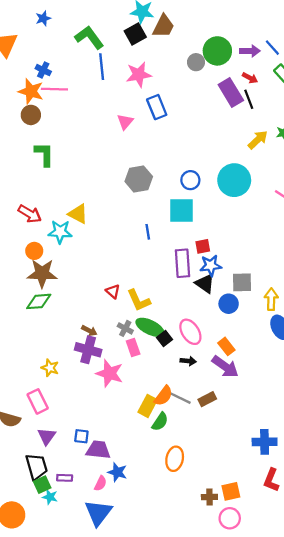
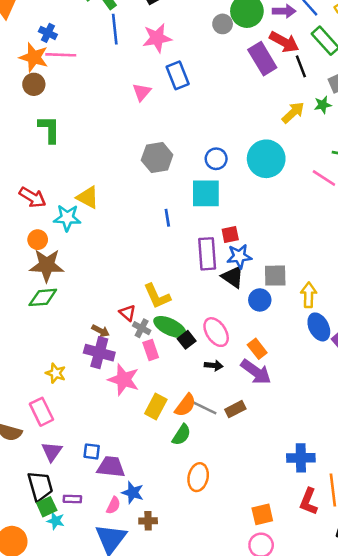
red arrow: (250, 78) -> (284, 42), size x1.6
black line: (249, 99) -> (301, 66), moved
red triangle: (113, 291) -> (128, 313), moved
yellow rectangle: (148, 406) -> (156, 407), moved
brown cross: (209, 497) -> (148, 521), moved

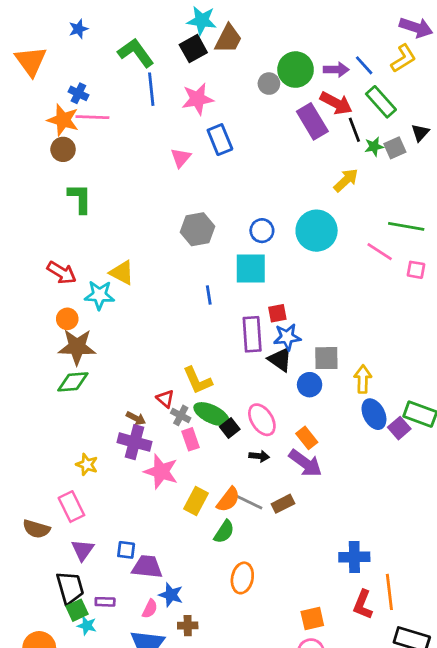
green star: (323, 105) -> (374, 147), moved

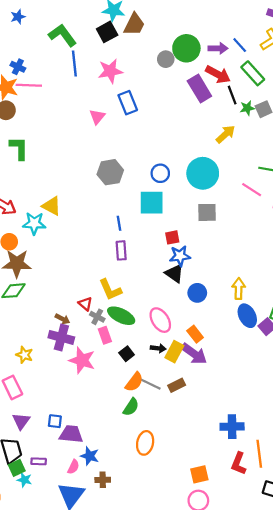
purple rectangle: (252, 334) -> (121, 250), moved, size x0.7
gray square: (326, 358) -> (207, 212), moved
black square: (230, 428) -> (127, 354), moved
yellow rectangle: (196, 501) -> (174, 352), moved

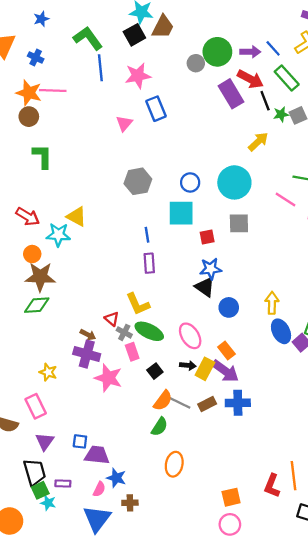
blue cross: (18, 67) -> (36, 58), moved
red square: (172, 237) -> (207, 237), moved
blue cross: (232, 427) -> (238, 403), moved

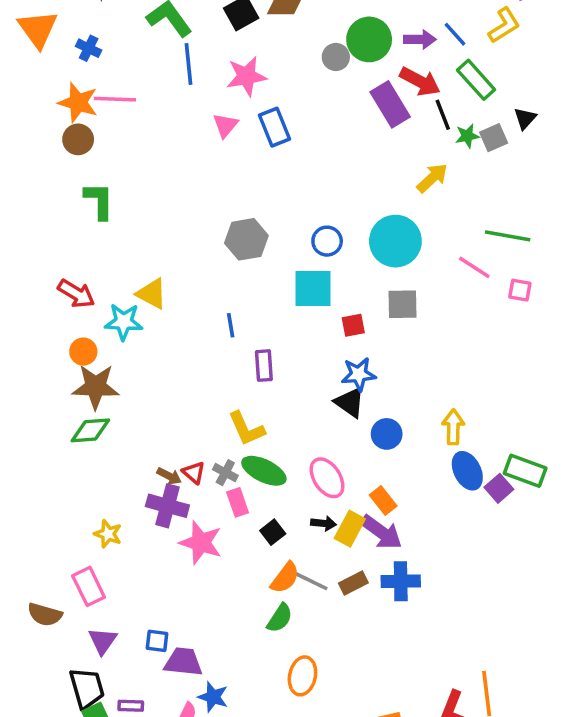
pink triangle: (124, 123) -> (225, 125), moved
blue line: (147, 235) -> (231, 325), moved
red triangle: (112, 319) -> (194, 473), moved

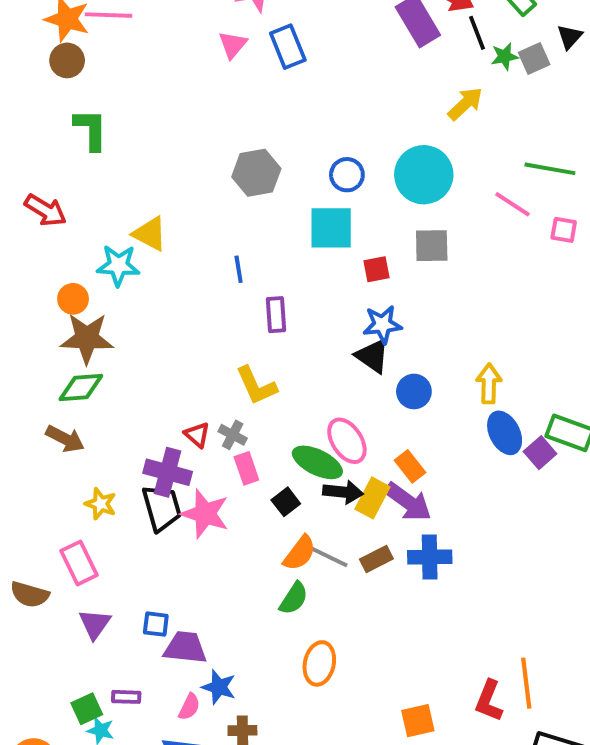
red arrow: (76, 294) -> (45, 210), moved
green ellipse: (264, 471) -> (317, 462), moved
brown arrow: (169, 476) -> (65, 439), moved, size x1.4
black arrow: (324, 523) -> (343, 492), size x1.4
black trapezoid: (87, 688) -> (162, 508), moved

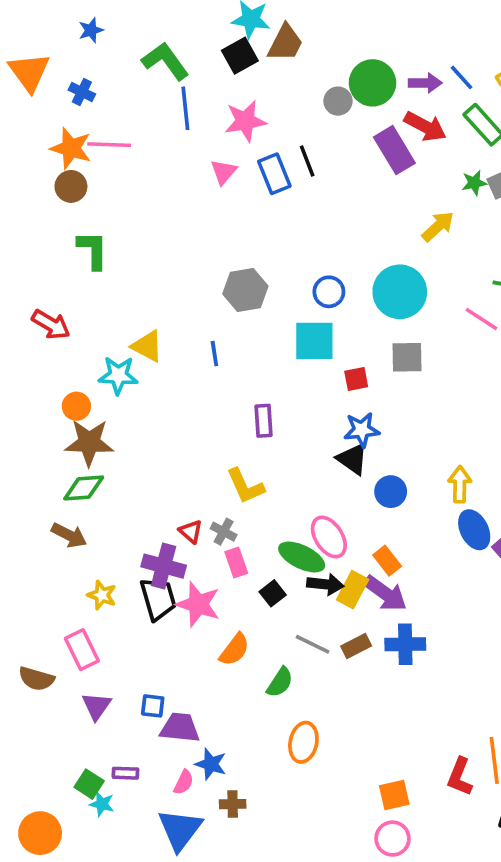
black line: (477, 33) -> (307, 161), moved
blue line: (239, 269) -> (214, 354), moved
orange semicircle: (300, 553) -> (234, 650), moved
green square: (87, 709) -> (89, 784), turned -32

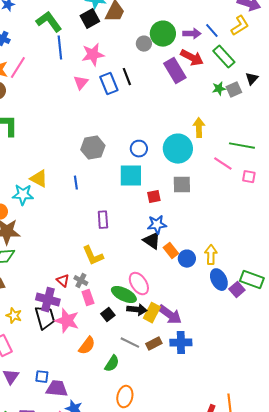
pink line: (109, 145) -> (18, 68), turned -60
yellow arrow: (438, 226) -> (199, 128), moved, turned -48
blue circle: (391, 492) -> (187, 259), moved
orange rectangle: (387, 561) -> (171, 251), moved

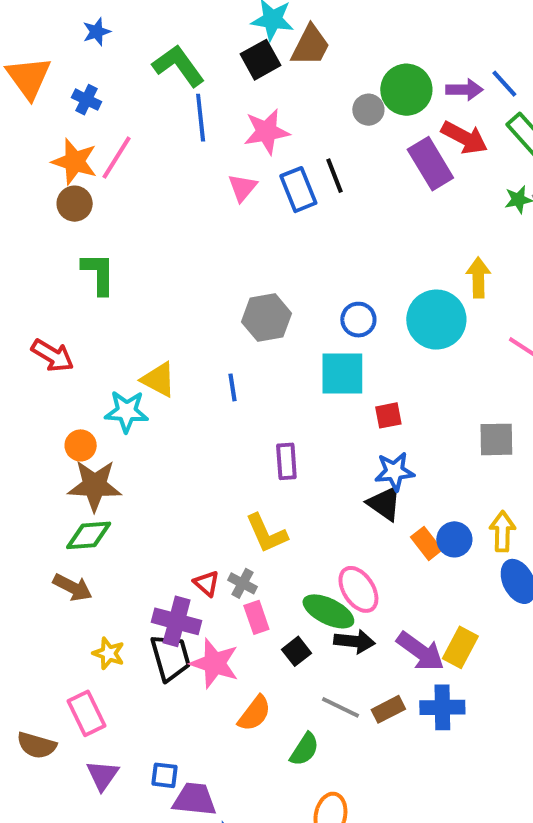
gray square: (182, 185) -> (496, 439), moved
orange rectangle: (171, 251) -> (426, 543), moved
yellow rectangle: (152, 313) -> (460, 647), moved

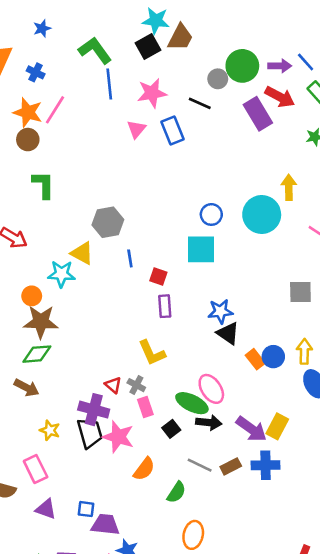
black line: (334, 176) -> (200, 103), moved, turned -45
gray hexagon: (266, 318) -> (108, 222), moved
red square: (388, 415) -> (158, 277), moved, turned 30
blue star: (394, 471) -> (220, 311), moved
purple triangle: (103, 775) -> (46, 509), turned -45

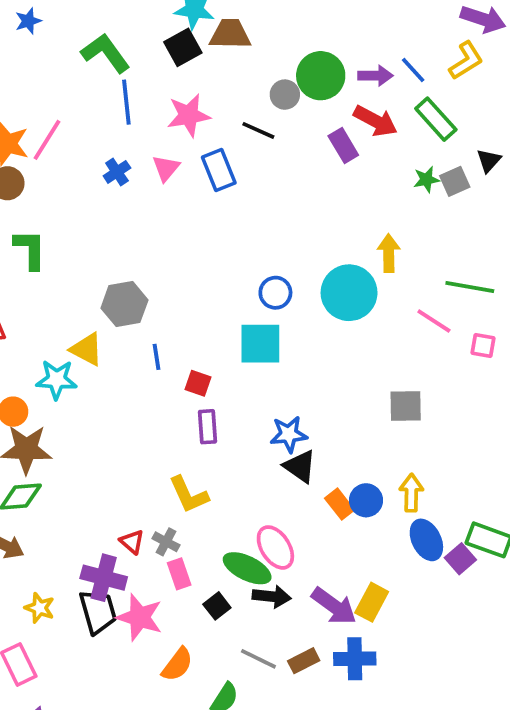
brown trapezoid: (180, 37) -> (230, 34), turned -116
blue cross: (36, 72) -> (117, 172), moved, turned 30
purple rectangle: (258, 114) -> (343, 146), size x0.7

